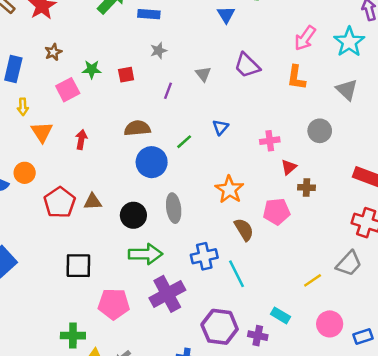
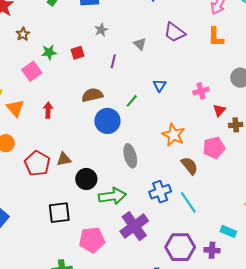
brown star: (53, 52) -> (23, 34), moved
black circle: (133, 215) -> (86, 179), moved

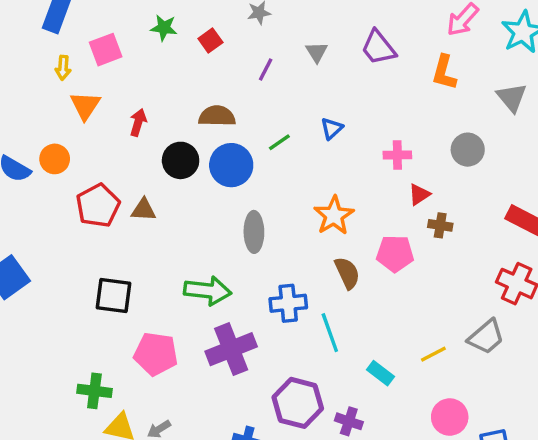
red square: (77, 53) -> (210, 41), turned -32
pink square: (32, 71) -> (106, 50), moved
black circle: (86, 179) -> (181, 160), moved
cyan rectangle: (228, 231) -> (381, 373), moved

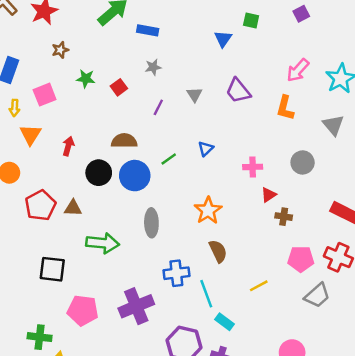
pink pentagon: (395, 254) -> (301, 259), moved
green arrow: (208, 291) -> (103, 243), moved
yellow line: (433, 354) -> (259, 286), moved
cyan rectangle: (381, 373) -> (224, 322), moved

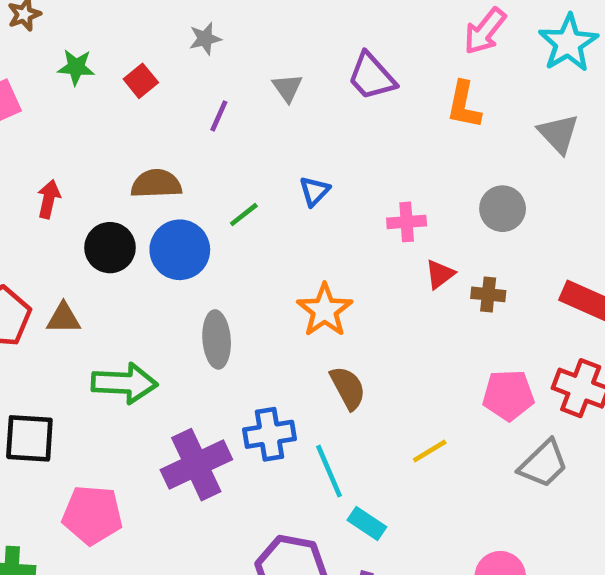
brown cross: (284, 217) -> (488, 294), moved
purple cross: (136, 306) -> (196, 465), moved

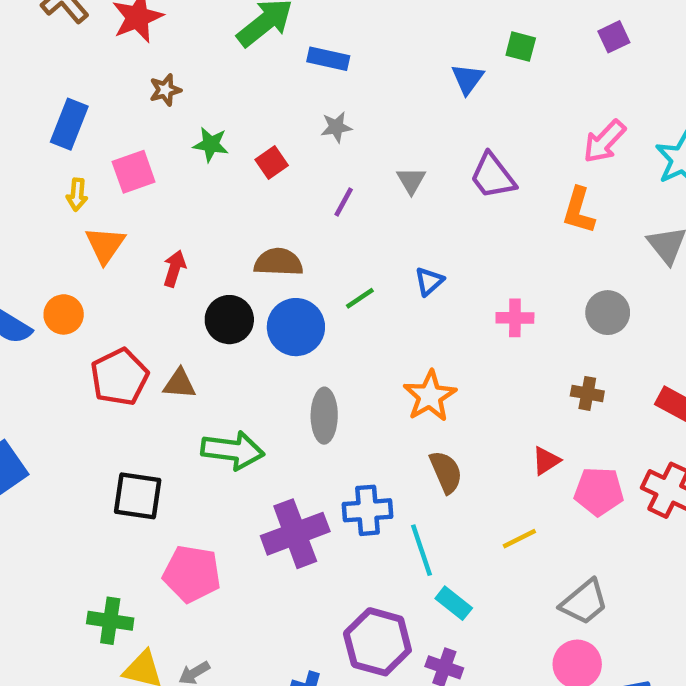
red triangle: (440, 274) -> (546, 461), moved
gray trapezoid: (543, 464) -> (584, 602), moved

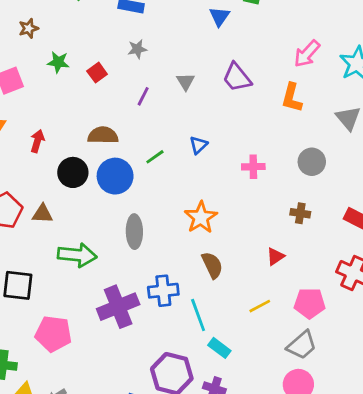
pink pentagon: (599, 491) -> (310, 303), moved

